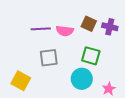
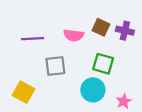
purple line: (41, 29) -> (33, 39), moved

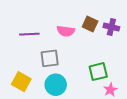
green square: (103, 64) -> (98, 72), moved, turned -30
cyan circle: (93, 90) -> (56, 85), moved

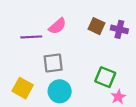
pink semicircle: (66, 31) -> (57, 26), moved, turned -48
green square: (98, 72) -> (105, 77), turned 36

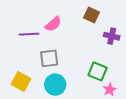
brown square: (97, 26) -> (91, 15), moved
purple cross: (119, 29) -> (112, 36), moved

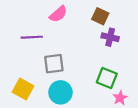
pink semicircle: (53, 24) -> (58, 14), moved
purple cross: (112, 36) -> (110, 37), moved

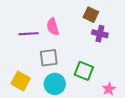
pink semicircle: (58, 14) -> (53, 27), moved, turned 114
green square: (107, 78) -> (84, 71), moved

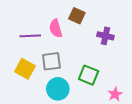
brown square: (91, 15) -> (77, 16), moved
yellow square: (21, 81) -> (25, 69), moved

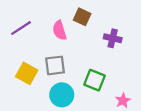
purple line: (30, 36) -> (21, 28), moved, turned -30

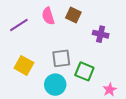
pink semicircle: (59, 30) -> (48, 16), moved
gray square: (55, 65) -> (61, 58), moved

